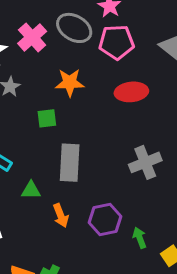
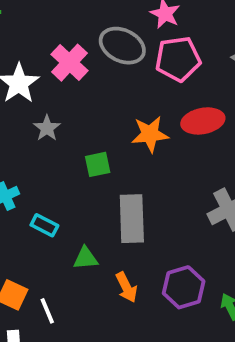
orange star: (70, 83) -> (150, 134), moved

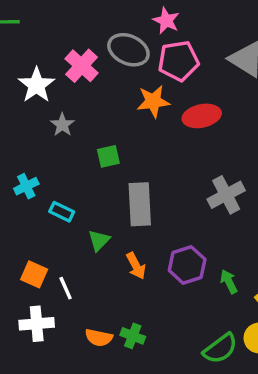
orange star: (150, 134) -> (153, 101), moved
green triangle: (86, 258) -> (99, 240), turned -40

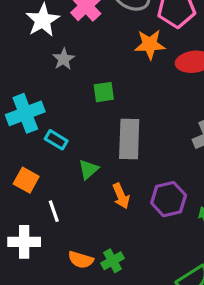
cyan cross: (26, 186) -> (25, 113), size x1.6
orange square: (34, 274) -> (26, 180), moved
green cross: (133, 336) -> (112, 261), turned 35

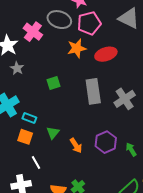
gray star: (64, 59) -> (17, 68), moved
gray rectangle: (129, 139) -> (93, 91), moved
orange square: (26, 180) -> (25, 137), moved

